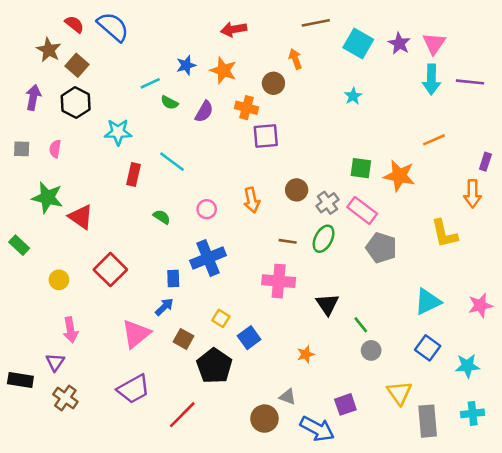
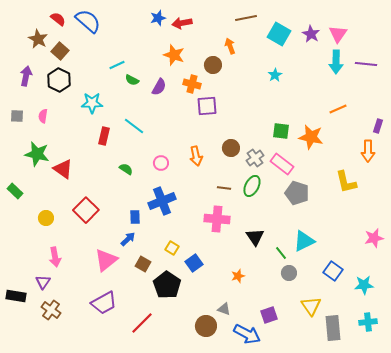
blue star: (186, 65) -> (158, 18), moved
cyan triangle: (428, 302) -> (304, 241), moved

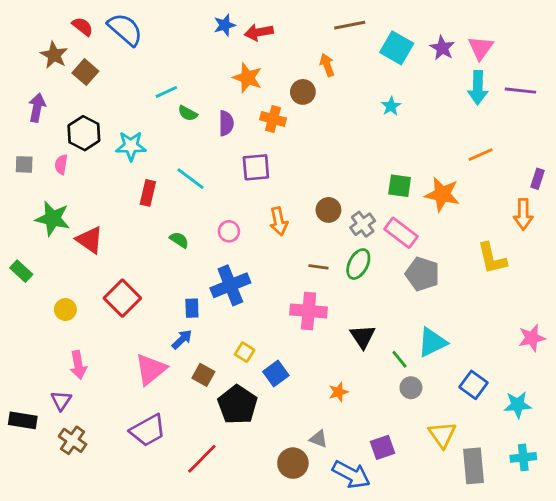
black hexagon: (59, 80) -> (84, 133), moved
purple semicircle: (159, 87) -> (226, 123), turned -30
purple square: (207, 106) -> (256, 167), moved

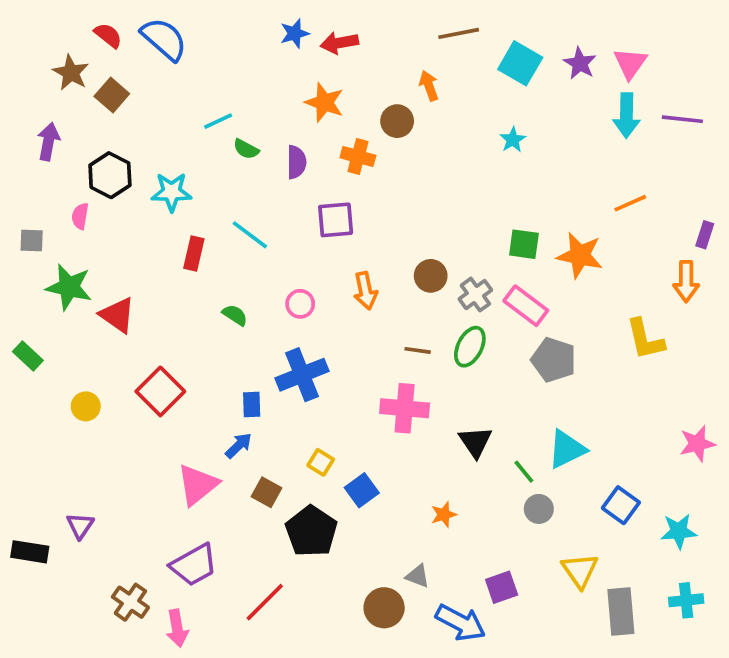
gray square: (24, 164) -> (32, 240), moved
pink arrow: (78, 365) -> (177, 628), moved
brown cross: (73, 440) -> (130, 602), moved

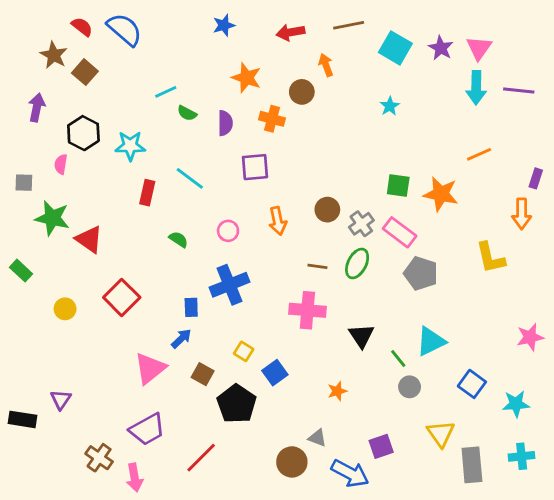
red arrow: (339, 43) -> (290, 32), moved

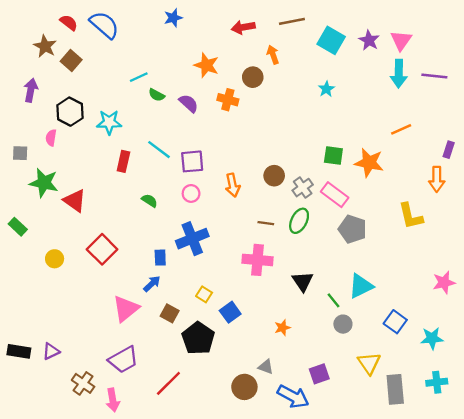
blue star: (224, 25) -> (173, 18), moved
purple semicircle: (225, 123) -> (189, 103), turned -48
purple square: (255, 167) -> (192, 161), moved
purple triangle: (61, 400) -> (51, 351), moved, turned 30

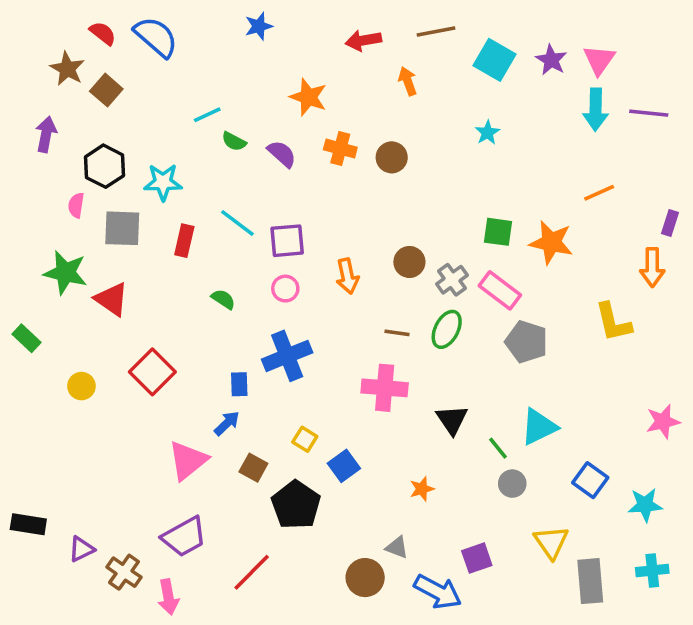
brown circle: (253, 77) -> (392, 157), moved
gray square: (20, 153) -> (122, 228), moved, size x1.6
purple triangle: (51, 351) -> (81, 549), moved

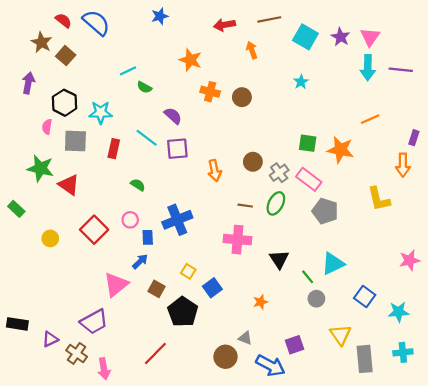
purple semicircle: (282, 154) -> (173, 116), moved
pink circle: (285, 289) -> (130, 220), moved
purple trapezoid: (184, 537) -> (94, 322), moved

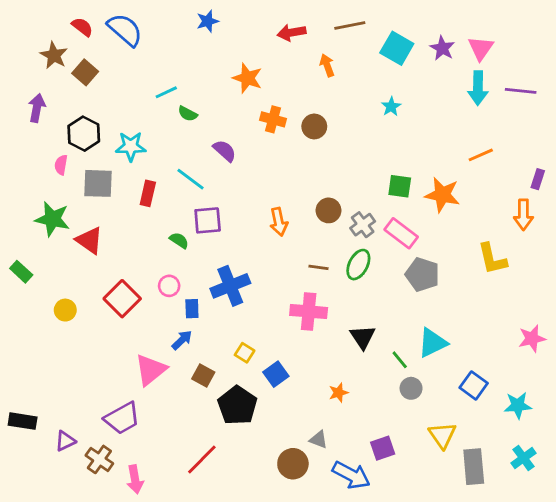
purple square: (177, 149) -> (208, 220), moved
cyan cross: (403, 352) -> (523, 458), turned -30

